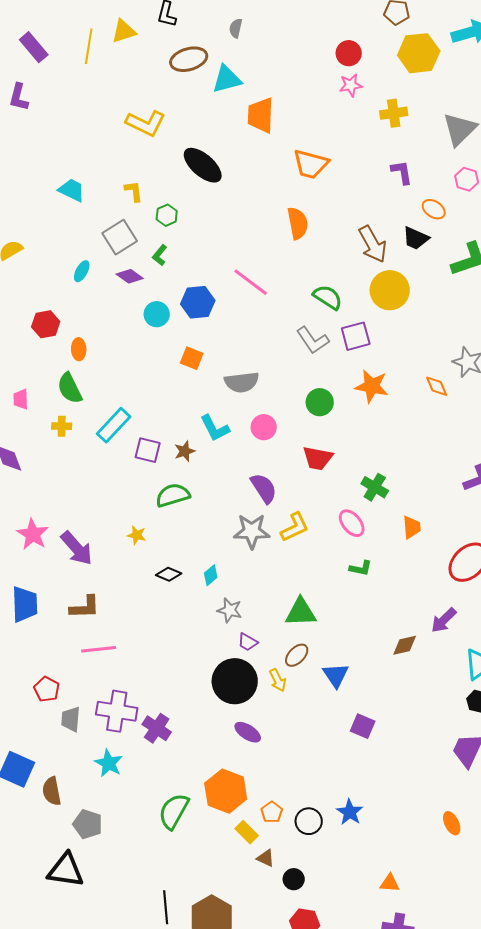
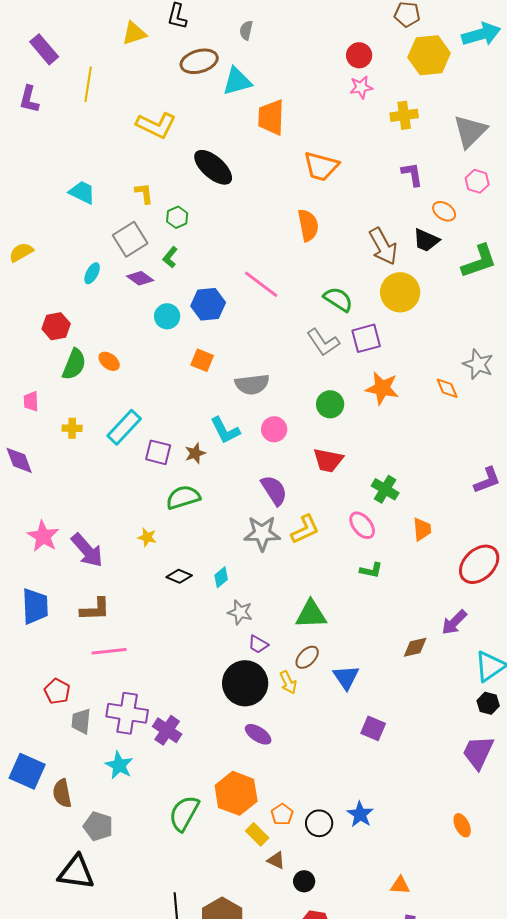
yellow line: (89, 46) -> (88, 84), moved
orange ellipse: (79, 349) -> (109, 361), moved, turned -50
green semicircle: (70, 388) -> (74, 364), moved, turned -132

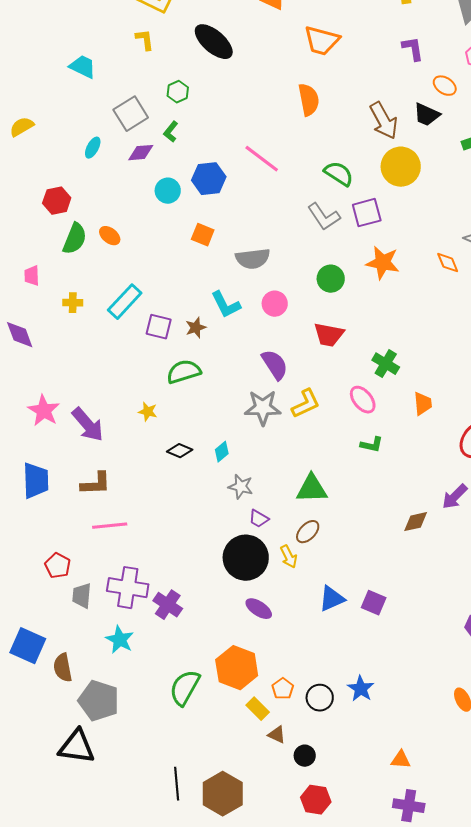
yellow L-shape: (144, 193) -> (145, 40), moved
purple diamond: (140, 278) -> (141, 153), turned -40
blue triangle: (346, 677) -> (332, 599), moved, turned 40
gray pentagon: (98, 826) -> (99, 701), size x1.4

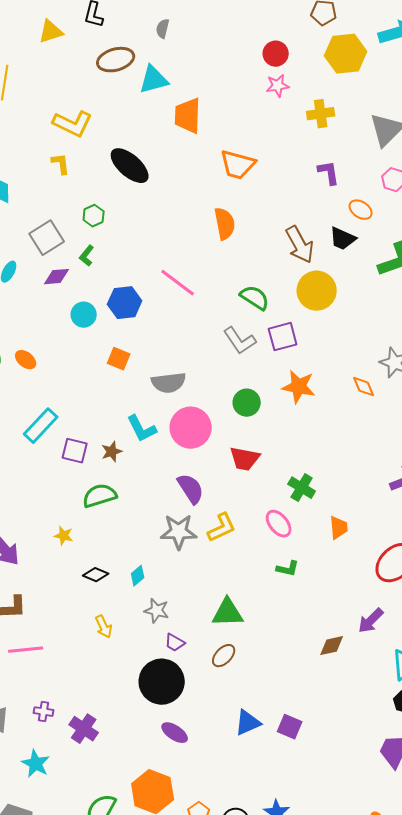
pink circle: (275, 304) -> (191, 428), size x1.6
yellow arrow: (289, 557) -> (104, 627), moved
purple cross: (128, 588) -> (44, 712), size x0.5

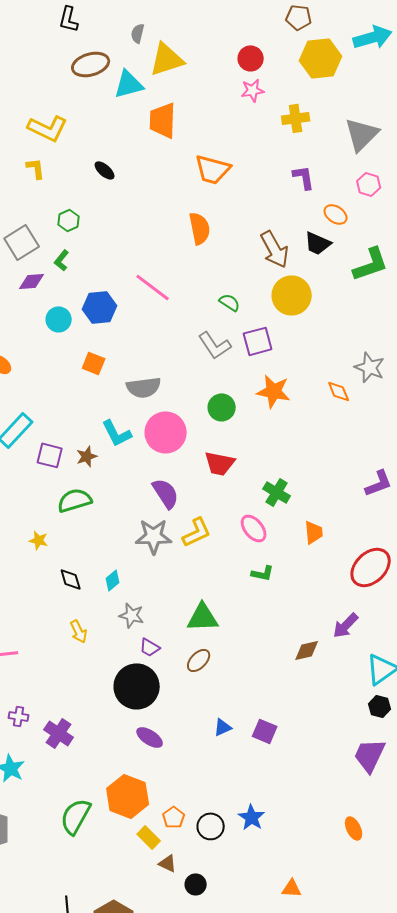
yellow triangle: (51, 32) -> (167, 59), moved, size x1.4
black ellipse: (130, 166) -> (105, 170), size x0.5
green semicircle: (255, 298) -> (230, 302), size x0.7
black diamond: (96, 575) -> (71, 579), turned 50
blue triangle: (248, 723) -> (223, 727), size x0.7

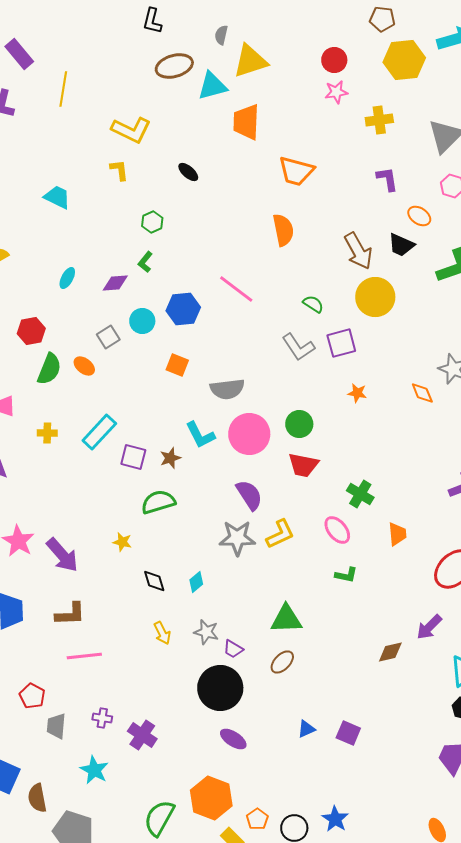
gray square: (22, 242) -> (108, 337), moved, size x0.7
orange star: (274, 391) -> (357, 393), size x0.6
green circle: (222, 407) -> (299, 424), moved
gray star: (132, 615) -> (206, 632), moved

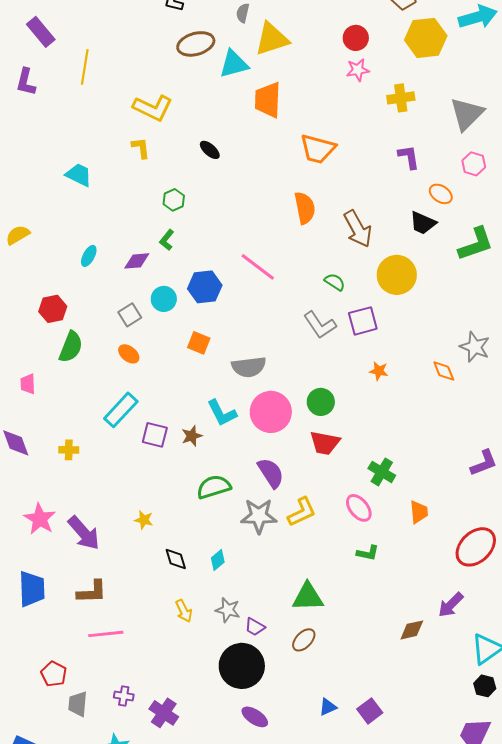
brown arrow: (358, 251) -> (358, 229), moved
orange ellipse: (84, 366) -> (129, 354), moved
yellow cross: (47, 433) -> (69, 450), moved
green semicircle: (158, 502) -> (214, 487), moved
purple square: (348, 733) -> (370, 711), turned 30

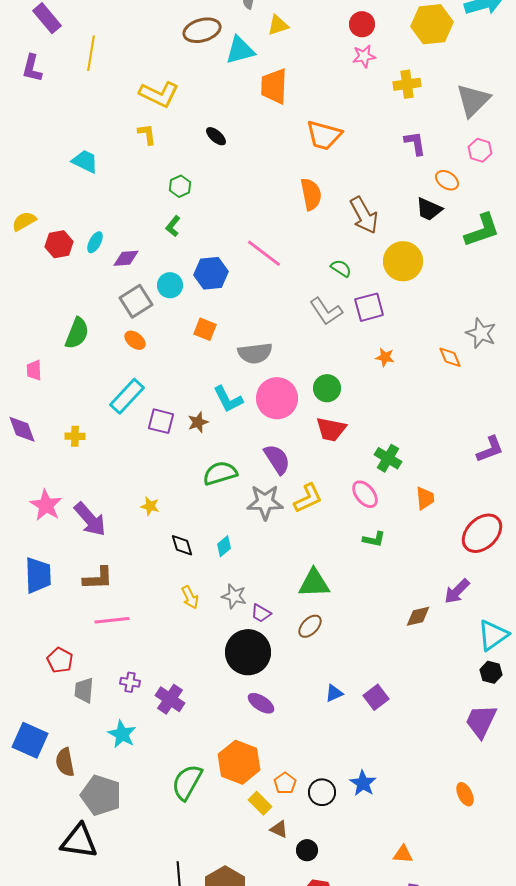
yellow triangle: (272, 39) -> (278, 25), size x0.6
purple diamond: (137, 261) -> (126, 258), moved
red hexagon: (53, 309) -> (59, 244), moved
gray square: (130, 315) -> (136, 301), size x1.4

